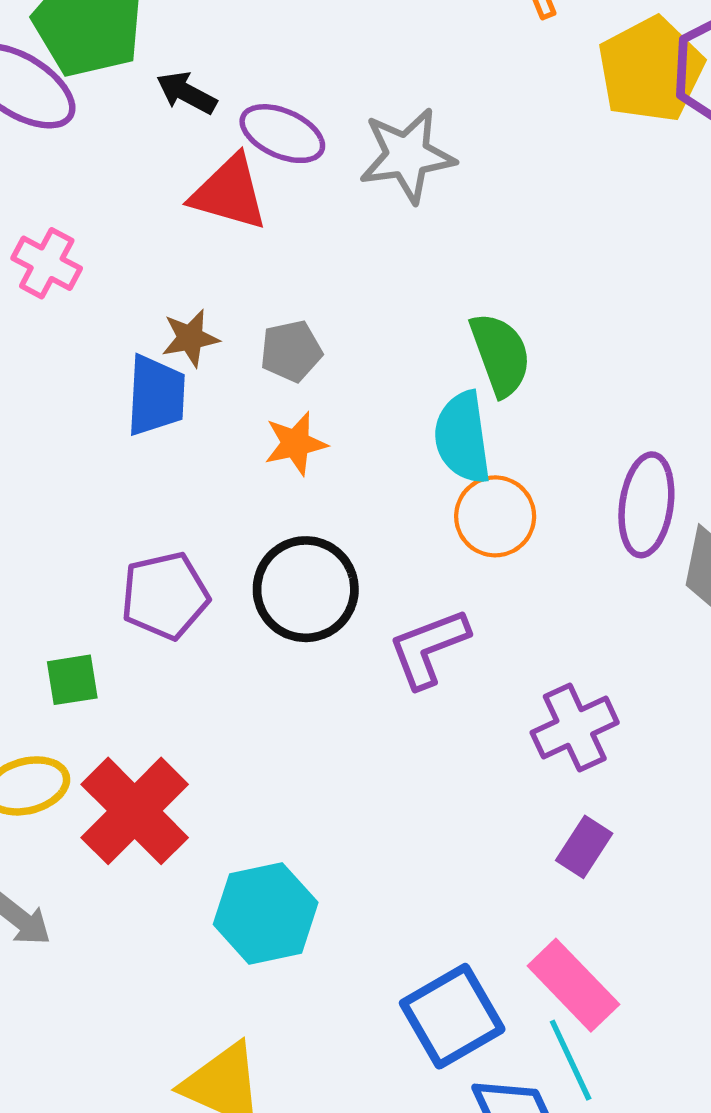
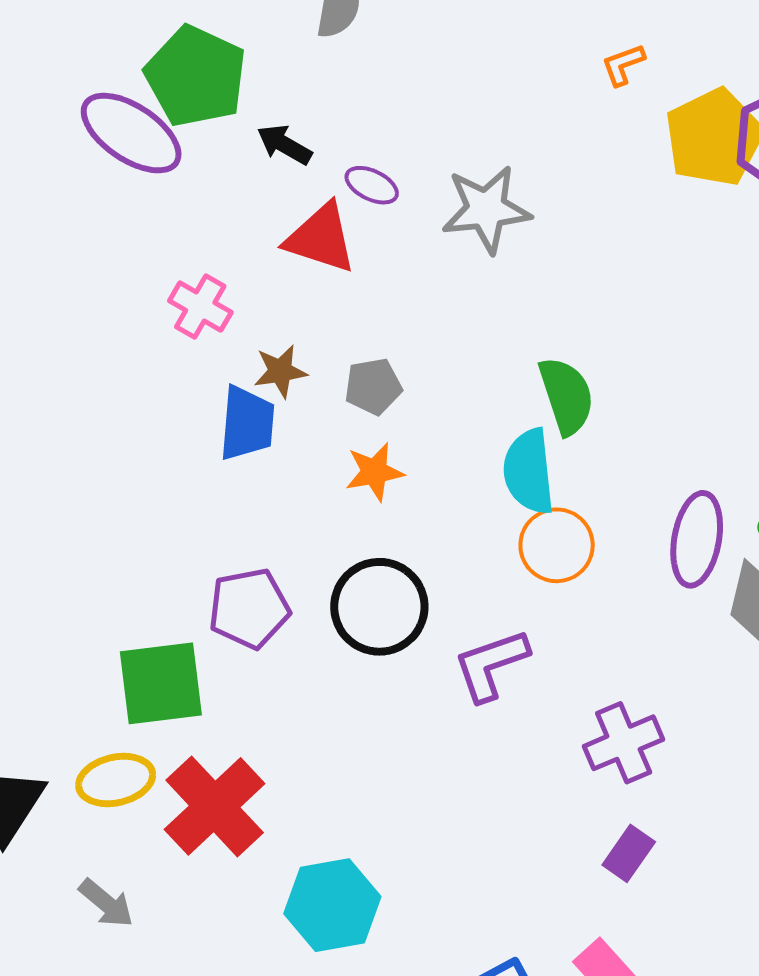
purple ellipse: (282, 134) -> (372, 185), size x0.7
pink cross: (47, 263) -> (200, 307), moved
green square: (72, 680) -> (161, 683), size x1.8

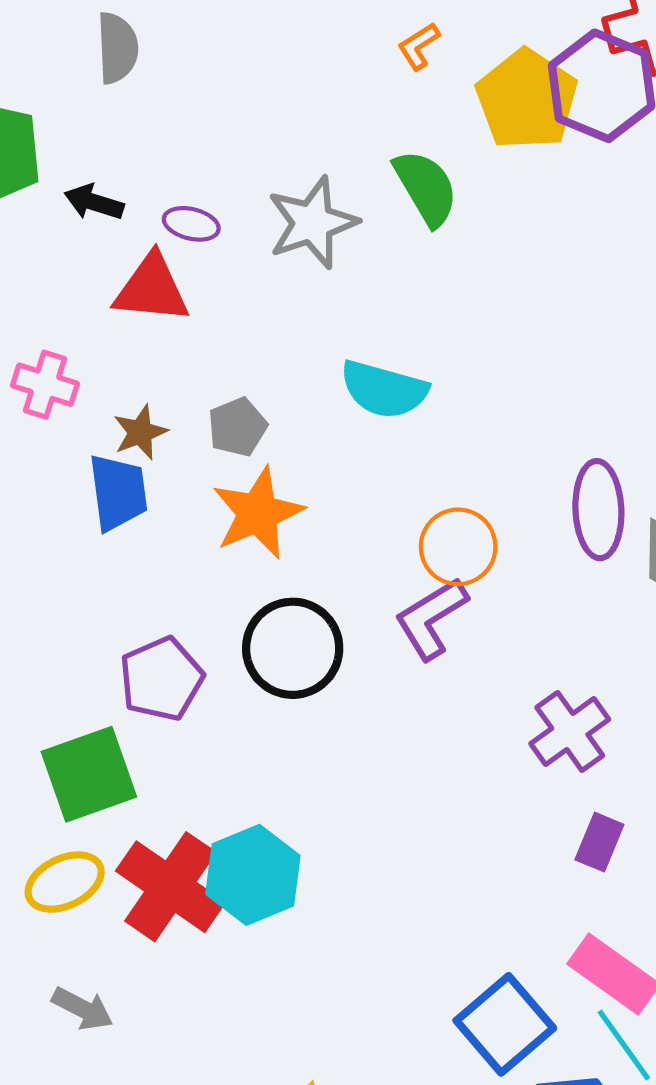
green semicircle: (566, 396) -> (426, 188), moved
cyan semicircle: (529, 471) -> (384, 389), moved, turned -56
orange star: (374, 472) -> (258, 513), size x1.5
purple L-shape: (491, 665) -> (431, 618), moved
cyan hexagon: (332, 905) -> (253, 875), moved

